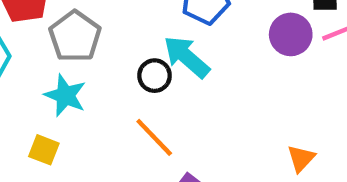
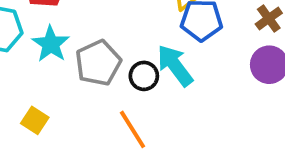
gray pentagon: (75, 36) -> (98, 63), moved
cyan star: (65, 95) -> (51, 44), moved

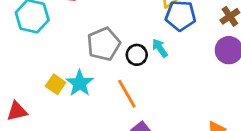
cyan star: (51, 44) -> (80, 83), moved
cyan arrow: (175, 65) -> (160, 48), size x0.6

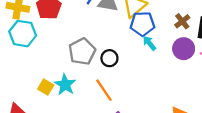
cyan arrow: (160, 48) -> (149, 43), moved

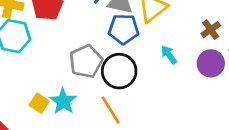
blue pentagon: (142, 24) -> (124, 29), moved
black circle: (109, 58) -> (119, 71), size x1.6

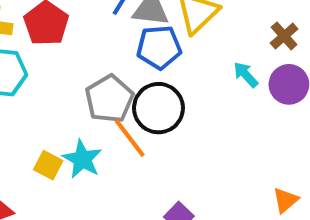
cyan arrow: (169, 55) -> (246, 75), moved
orange line: (111, 110) -> (130, 138), moved

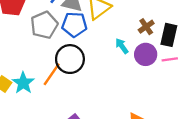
gray pentagon: (109, 99) -> (44, 25), moved
orange line: (130, 138) -> (52, 74), turned 65

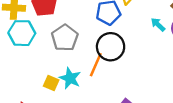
gray pentagon: (44, 25) -> (65, 38), moved

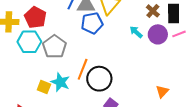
cyan hexagon: (22, 33) -> (29, 42), moved
black circle: (111, 47) -> (99, 79), moved

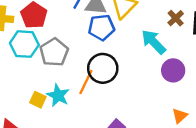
cyan arrow: (136, 32) -> (154, 42), size x1.6
purple circle: (158, 34) -> (173, 70), moved
black circle: (99, 79) -> (103, 68), moved

